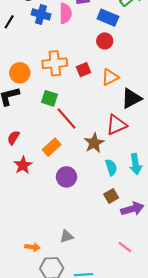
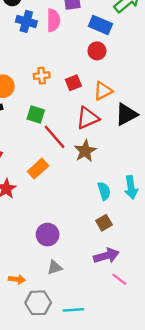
orange cross: (55, 63) -> (42, 76), size x0.6
red triangle: (116, 125) -> (88, 118), moved
brown star: (94, 143) -> (85, 151), moved
purple circle: (66, 177) -> (48, 235), moved
purple arrow: (132, 209) -> (106, 256), moved

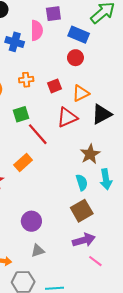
blue cross: (26, 21) -> (15, 42), moved
green square: (36, 114) -> (21, 114), turned -35
brown star: (85, 151) -> (90, 154), moved
brown square: (104, 223) -> (82, 211), size x1.5

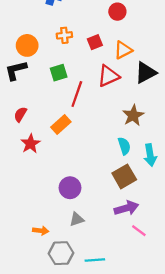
red line: (38, 134) -> (77, 94), turned 60
cyan arrow: (106, 179) -> (150, 155), moved

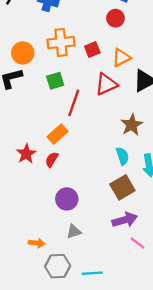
orange cross: (64, 35) -> (61, 43), size x1.6
red semicircle: (20, 114) -> (52, 160), moved

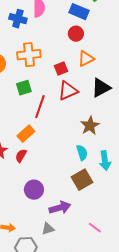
red square: (92, 49) -> (61, 69), moved
orange triangle: (121, 58) -> (86, 59), moved
purple arrow: (125, 220) -> (60, 208), moved
gray triangle: (74, 231) -> (48, 229), moved

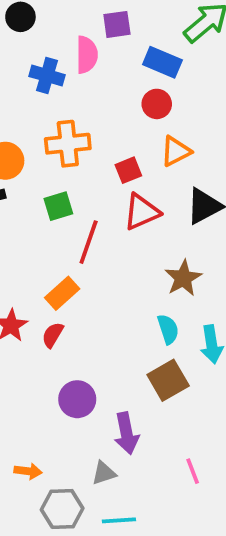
purple arrow: (60, 208) -> (126, 433), turned 95
pink line: (95, 228) -> (193, 471), turned 32

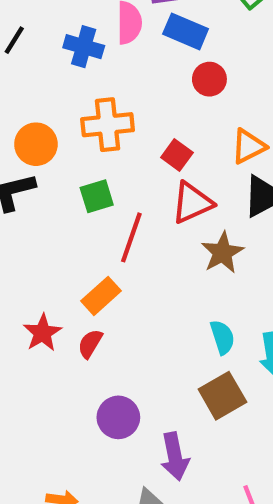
blue rectangle: (162, 62) -> (186, 31), moved
orange triangle: (176, 151) -> (248, 146), moved
red square: (128, 170) -> (177, 155), turned -32
brown star: (183, 278) -> (222, 253), moved

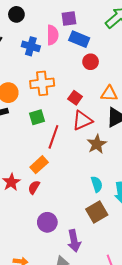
orange triangle: (248, 146) -> (109, 94), turned 30

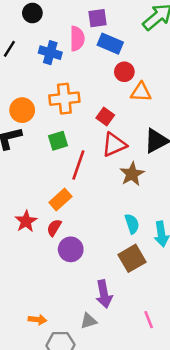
orange triangle: (109, 94) -> (141, 92), moved
purple circle: (47, 222) -> (71, 249), moved

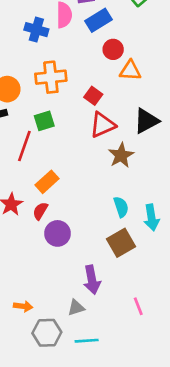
blue rectangle: (110, 44) -> (99, 20), turned -55
red line: (78, 165) -> (24, 146), moved

